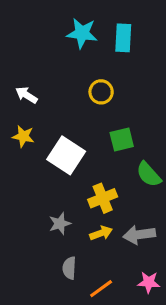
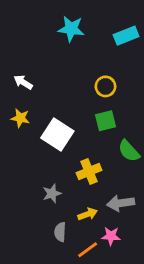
cyan rectangle: (123, 38) -> (126, 36), moved, turned 65
yellow circle: (101, 92) -> (105, 86), moved
yellow arrow: (101, 233) -> (88, 214), moved
pink star: (149, 282) -> (111, 236), moved

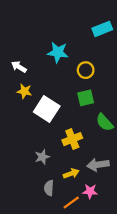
cyan star: (71, 29) -> (58, 52), moved
yellow star: (20, 118) -> (24, 91), moved

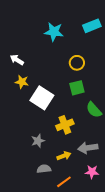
cyan star: (58, 52) -> (54, 32), moved
gray semicircle: (49, 188) -> (44, 169), turned 80
pink star: (90, 191) -> (92, 172), moved

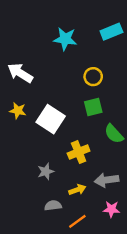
white arrow: (17, 60) -> (20, 73), size x1.5
yellow star: (22, 82) -> (18, 111), moved

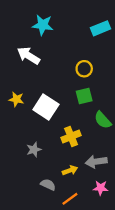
cyan star: (65, 39) -> (43, 25), moved
white arrow: (20, 73) -> (28, 56), moved
gray star: (46, 171) -> (34, 150), moved
gray semicircle: (53, 206) -> (48, 185), turned 32

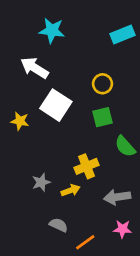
white square: (46, 107) -> (56, 105), moved
yellow arrow: (70, 170) -> (71, 190), moved

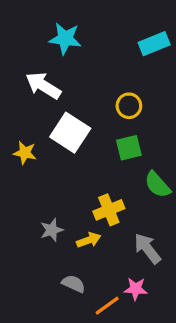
gray arrow: (117, 197) -> (147, 248), turned 60
pink star: (122, 229) -> (136, 289), moved

